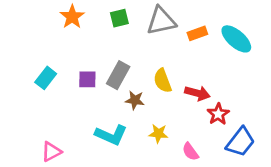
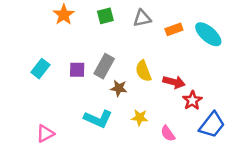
gray triangle: (161, 21) -> (142, 18), size x0.7

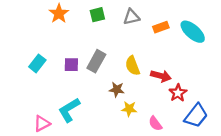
brown star: (119, 88) -> (117, 90), moved
cyan L-shape: (98, 119) -> (69, 110), moved, turned 125

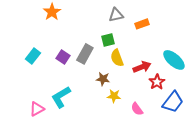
green square: (97, 15) -> (108, 40), moved
cyan ellipse: (193, 32) -> (174, 60), moved
purple square: (71, 65) -> (63, 57), turned 32
red arrow: (161, 76) -> (142, 67), turned -36

